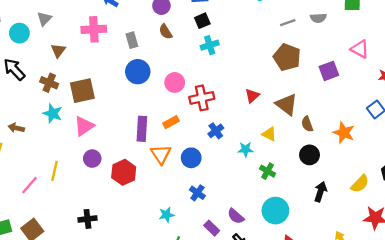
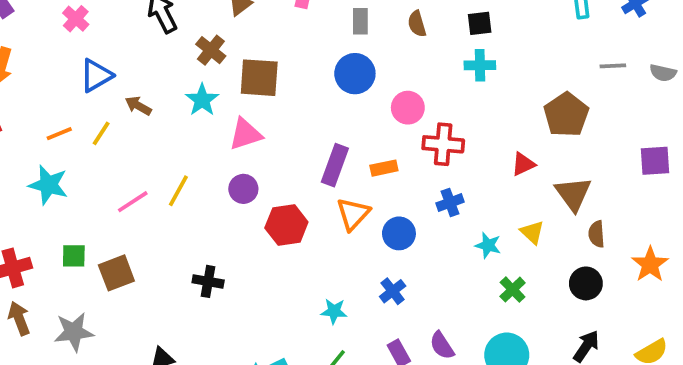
brown pentagon: (287, 57) -> (566, 115), moved

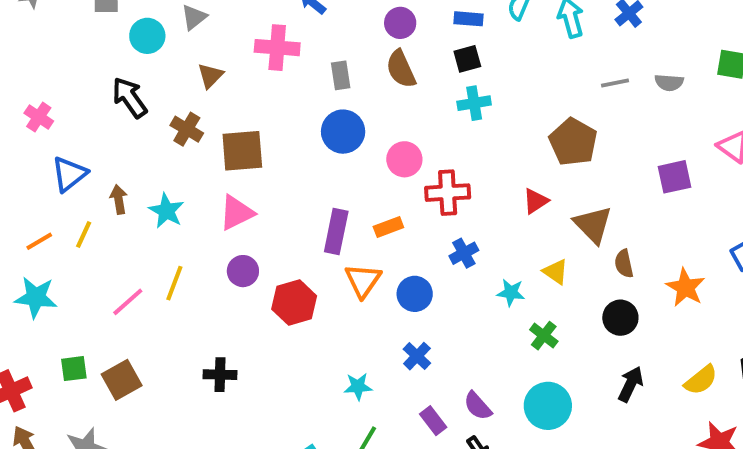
brown semicircle: (417, 24) -> (401, 69), size x1.4
cyan star: (202, 100) -> (166, 211), moved
brown arrow: (138, 106) -> (119, 199), turned 60

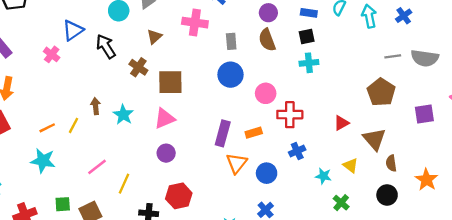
gray semicircle: (669, 83) -> (425, 58), size x1.6
brown pentagon: (573, 142) -> (381, 92), moved
blue triangle: (69, 174) -> (73, 30), moved
yellow line: (174, 283) -> (124, 184), moved
red hexagon: (294, 303) -> (179, 196), moved

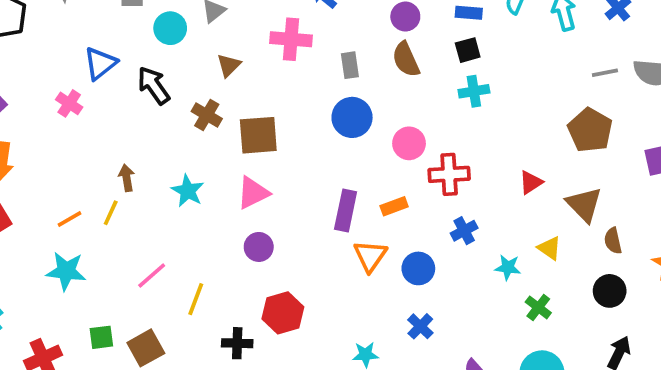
brown arrow: (96, 106) -> (127, 178), moved

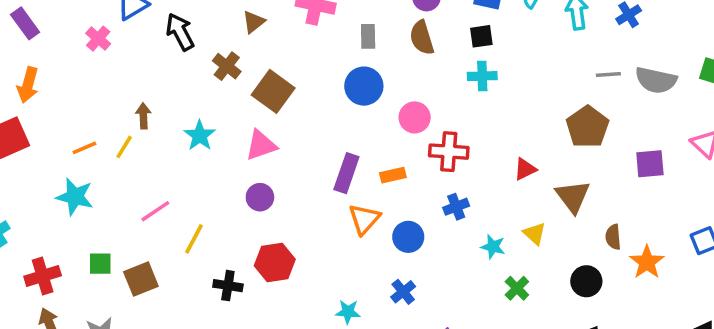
brown square: (258, 135) -> (273, 91), turned 33
brown semicircle: (613, 241) -> (613, 237), moved

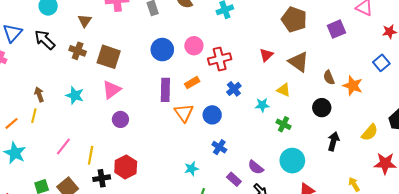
blue circle: (364, 86) -> (162, 50), moved
cyan star: (75, 197) -> (15, 153), turned 30
red hexagon: (275, 262) -> (126, 167), moved
black cross: (228, 286) -> (102, 178), moved

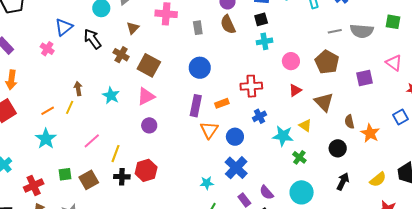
pink circle: (194, 46) -> (291, 61), moved
cyan star: (262, 105) -> (283, 136), size x1.5
blue cross: (219, 147) -> (236, 168), size x1.6

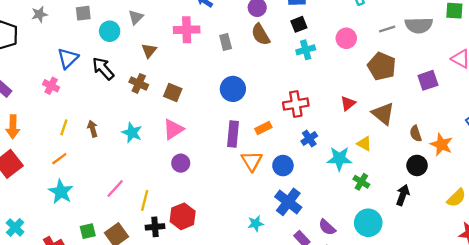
pink circle: (291, 61) -> (346, 38), moved
brown square: (149, 65) -> (173, 93), size x0.7
yellow line: (70, 107) -> (64, 127), moved
black circle: (338, 148) -> (417, 165), moved
black arrow: (343, 182) -> (403, 195), moved

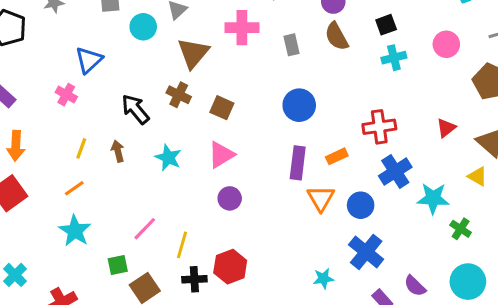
brown triangle: (149, 51) -> (193, 53), size x1.6
black arrow: (103, 69) -> (135, 109), moved
blue cross: (309, 139) -> (395, 171), size x1.5
yellow triangle: (364, 144) -> (478, 176), moved
green square: (88, 231) -> (118, 265), moved

